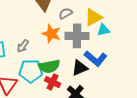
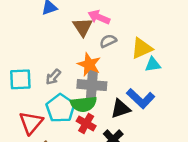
gray cross: (77, 36) -> (92, 85), moved
cyan pentagon: (31, 71) -> (61, 108), turned 30

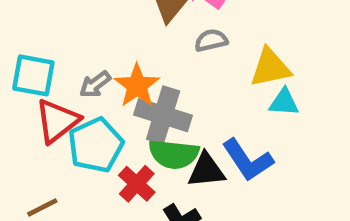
orange star: (89, 64) -> (137, 86), moved
green semicircle: (83, 104) -> (174, 154), moved
red triangle: (31, 123) -> (57, 121), moved

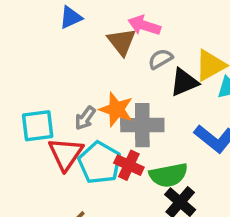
green semicircle: (174, 154) -> (168, 175), moved
black triangle: (206, 170) -> (184, 82), moved
red cross: (137, 184) -> (129, 165), moved

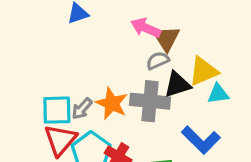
brown triangle: (122, 42) -> (166, 38), moved
gray cross: (142, 125) -> (150, 101), moved
cyan square: (38, 126) -> (57, 110), moved

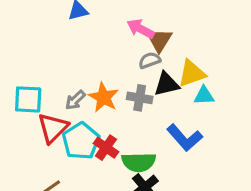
gray cross: (150, 101) -> (140, 98), size x0.7
cyan square: (57, 110) -> (28, 99), moved

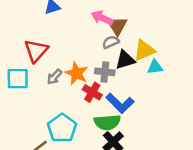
red triangle: (53, 128) -> (36, 51), moved
blue L-shape: (185, 138) -> (120, 103), moved
cyan pentagon: (81, 141) -> (62, 128), moved
red cross: (106, 148) -> (92, 92), moved

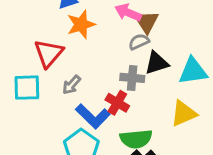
yellow triangle: (144, 50) -> (184, 114), moved
cyan triangle: (155, 67) -> (193, 71), size x1.5
orange star: (77, 73) -> (81, 24), moved, turned 30
blue L-shape: (120, 103) -> (93, 116), moved

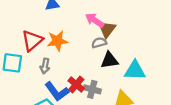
orange star: (81, 24) -> (57, 41), moved
gray cross: (132, 78) -> (92, 89), moved
gray arrow: (71, 85) -> (45, 66), turned -40

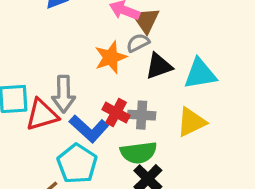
red triangle: (32, 41) -> (42, 115), moved, turned 35
orange star: (57, 41) -> (111, 57), moved
gray arrow: (45, 66) -> (64, 94), size x1.5

